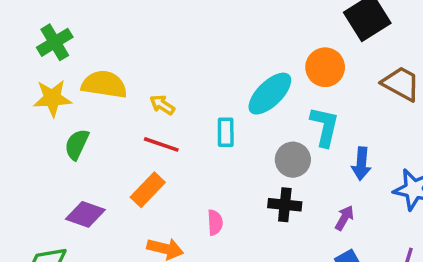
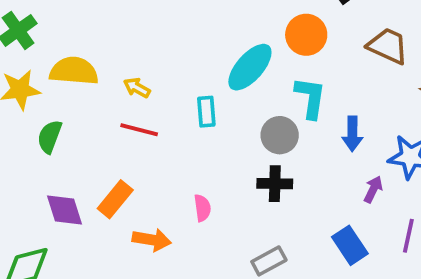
orange rectangle: (148, 190) -> (115, 199), moved
purple diamond: (85, 214) -> (64, 210), turned 57
purple arrow: (344, 218) -> (373, 189), moved

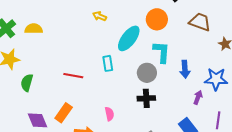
yellow semicircle: (74, 71) -> (34, 29), moved, size x0.7
yellow arrow: (137, 88) -> (99, 16), moved

